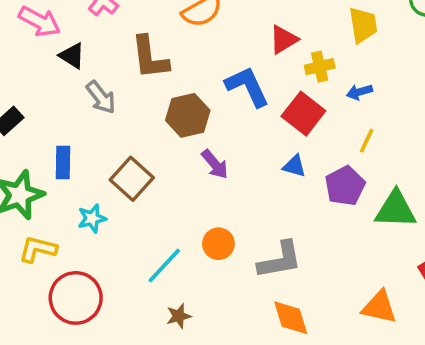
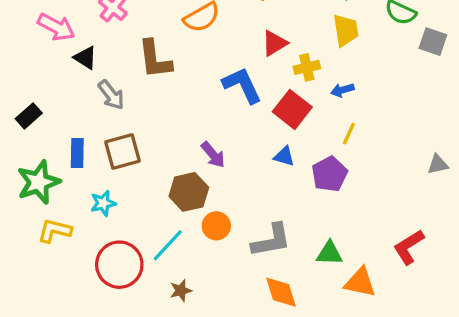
brown hexagon: (188, 115) -> (189, 192), moved
brown square: (132, 179) -> (123, 151), moved, turned 33
green triangle: (396, 209) -> (329, 253), moved, size x0.7
red circle: (76, 298) -> (119, 265), moved

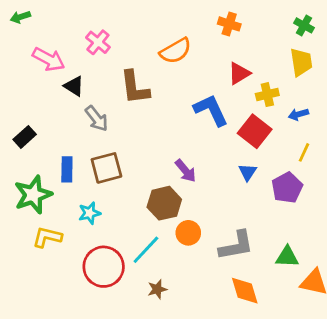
blue triangle: (284, 156) -> (248, 172), turned 48

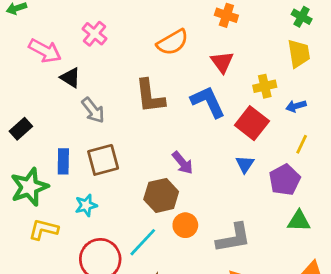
red triangle: (239, 73) -> (222, 62), moved, turned -35
brown L-shape: (135, 87) -> (150, 96), moved
green triangle: (287, 257) -> (299, 221), moved

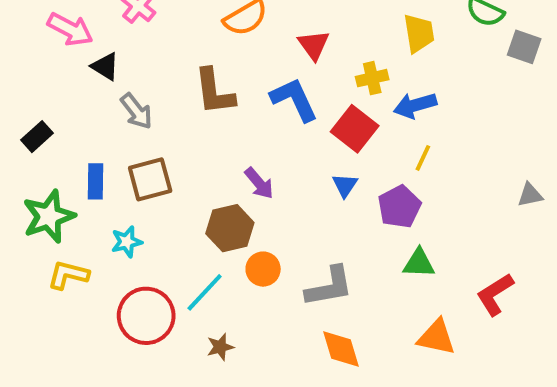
blue arrow: (296, 106) -> (415, 105), size x1.5

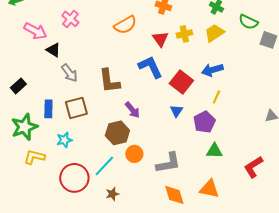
yellow trapezoid: (419, 33) -> (214, 33), turned -115
yellow cross: (372, 78) -> (184, 34), moved
brown L-shape: (214, 92) -> (109, 81), moved
orange triangle: (436, 337) -> (209, 189), moved

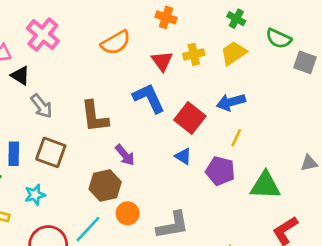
pink cross: (70, 19) -> (43, 35), size x1.4
brown square: (76, 108) -> (51, 152), turned 35
blue triangle: (176, 111) -> (183, 156), turned -32
purple pentagon: (204, 122) -> (220, 171), turned -30
green triangle: (214, 151) -> (265, 185), moved, size x1.4

